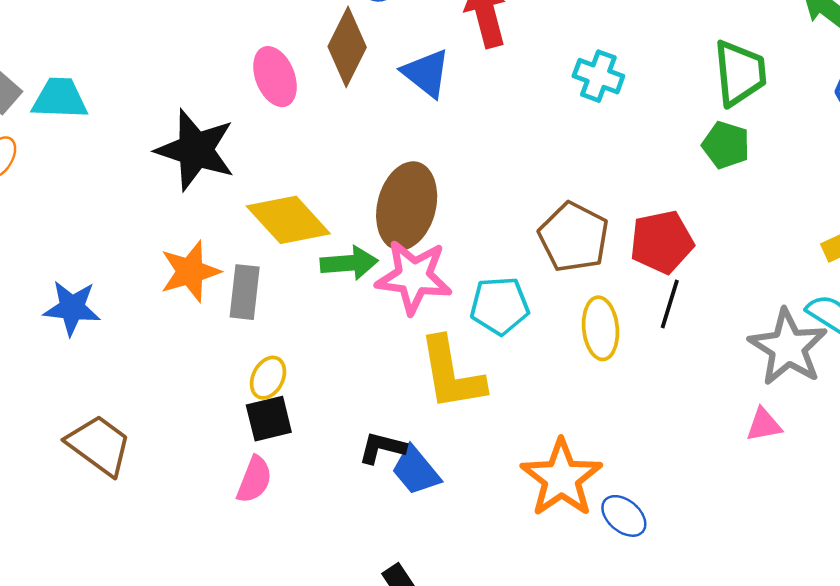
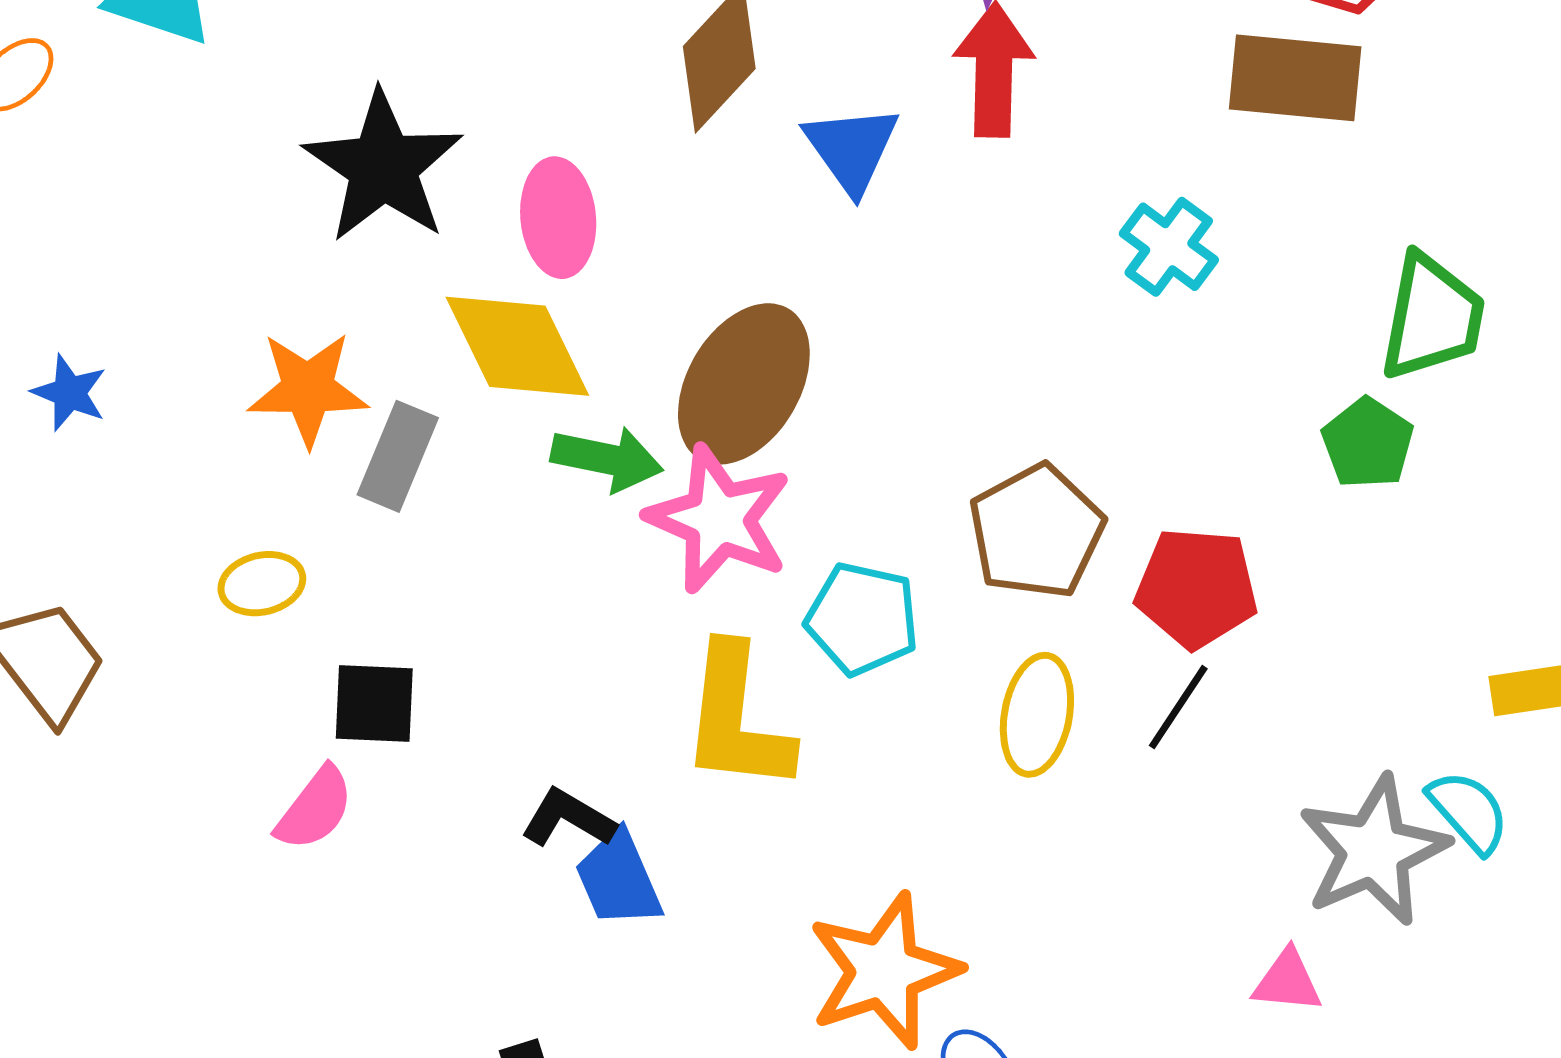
pink ellipse: (275, 77) -> (558, 218), moved
blue star: (72, 308) -> (69, 393), size x0.7
yellow ellipse: (268, 378) -> (262, 584), moved, turned 33

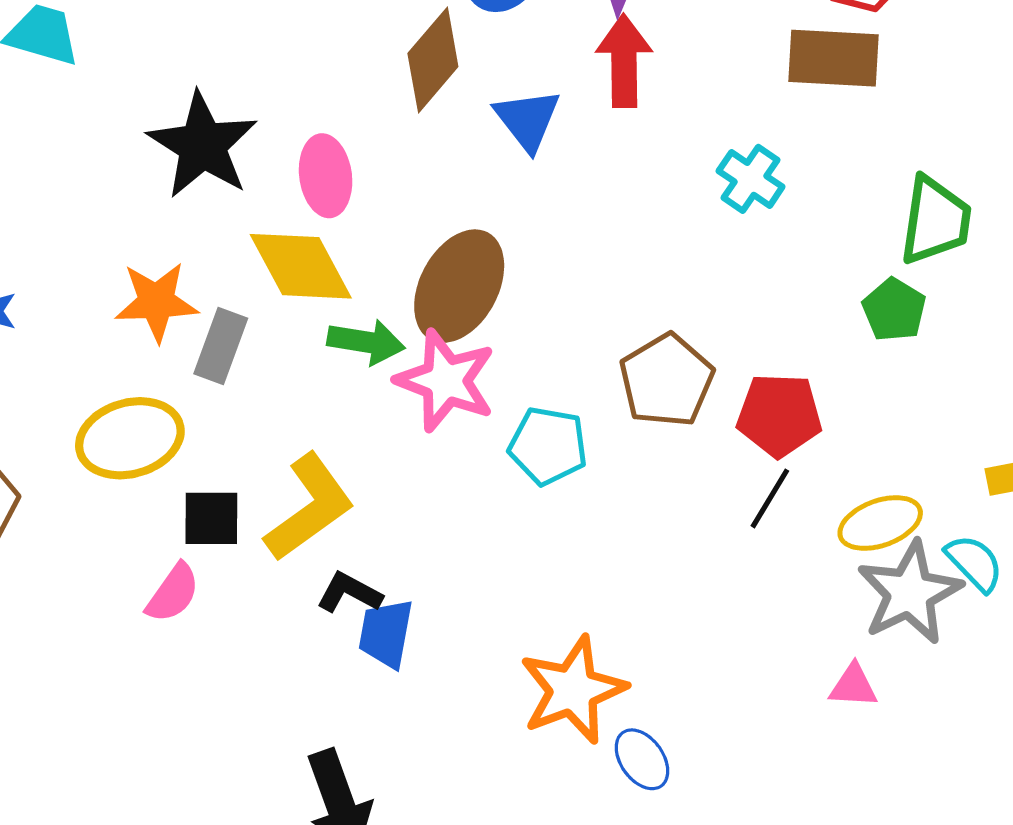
yellow ellipse: (262, 584) -> (130, 438), size x1.8
yellow ellipse: (1037, 715) -> (880, 523), moved, turned 62
yellow L-shape: (737, 719) -> (309, 507), moved, turned -130
blue trapezoid: (618, 879) -> (386, 633), turned 36

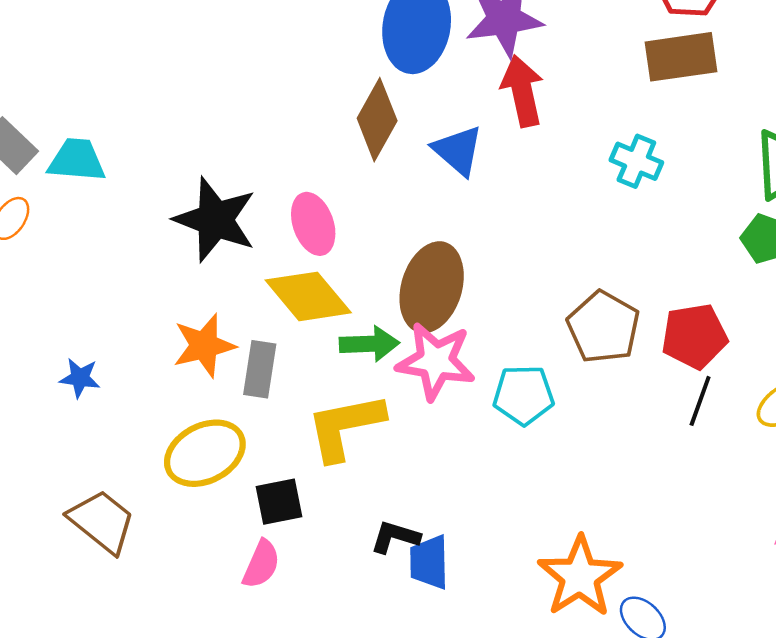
yellow L-shape: (309, 507) -> (345, 426), moved, turned -144

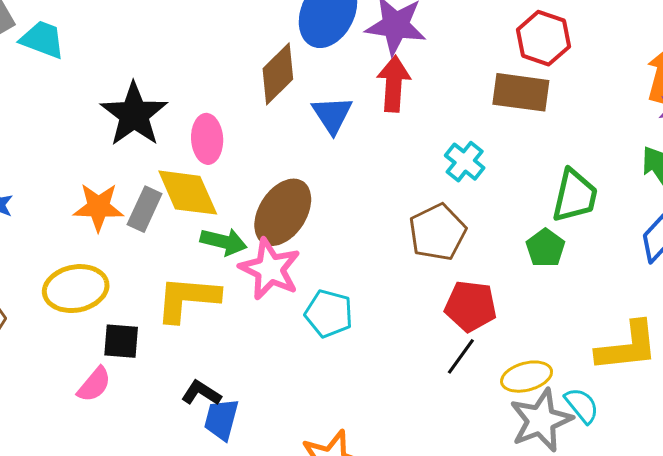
brown pentagon: (603, 327) -> (438, 232), moved
gray rectangle: (260, 369) -> (145, 209), moved

